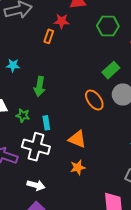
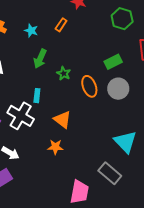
orange rectangle: (49, 36) -> (61, 25), moved
cyan star: (13, 65) -> (31, 31), moved
green star: (23, 115) -> (64, 73), moved

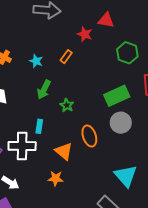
green rectangle: (113, 62) -> (117, 96), size x1.4
orange ellipse: (89, 86) -> (89, 136), moved
white cross: (21, 116) -> (22, 146), turned -32

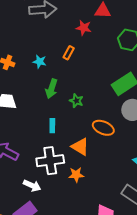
orange ellipse: (89, 136) -> (103, 128), turned -40
white cross: (22, 146) -> (50, 161), moved

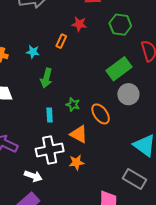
red star: (84, 28) -> (79, 24), moved
green star: (76, 101) -> (73, 105), moved
orange ellipse: (103, 128) -> (101, 114), turned 35

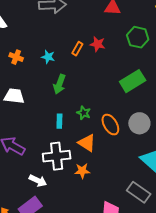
red star: (79, 24) -> (97, 44), moved
gray circle: (128, 94) -> (139, 123), moved

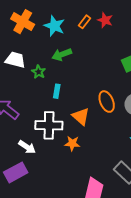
orange cross: (16, 57) -> (23, 22), size x1.6
cyan star: (48, 57) -> (54, 26), size x1.5
green arrow: (59, 84) -> (62, 54), turned 42
green star: (84, 113) -> (39, 72), moved

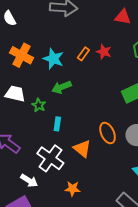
white cross: (49, 125) -> (50, 158), turned 36
orange star: (72, 143) -> (72, 189), moved

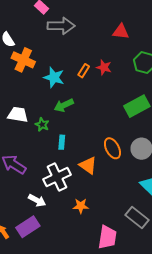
orange cross: (22, 55) -> (23, 60), moved
white cross: (50, 158) -> (57, 177), turned 32

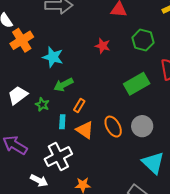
orange cross: (23, 60) -> (22, 40), turned 35
orange rectangle: (84, 71) -> (79, 106), moved
white trapezoid: (18, 115) -> (18, 95), turned -45
orange triangle: (88, 165) -> (85, 130), moved

